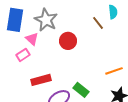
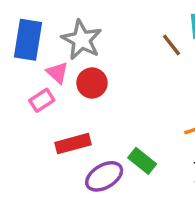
red circle: (68, 41) -> (92, 83), moved

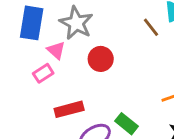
red circle: (92, 83) -> (101, 59), moved

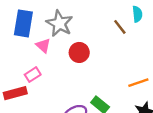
pink rectangle: (43, 73) -> (33, 75), moved
red rectangle: (69, 109) -> (15, 93), moved

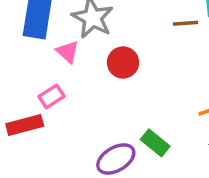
brown line: (120, 27) -> (186, 23), turned -56

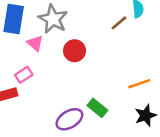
brown line: (186, 23) -> (119, 23), turned -36

